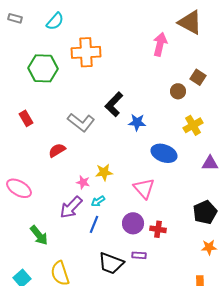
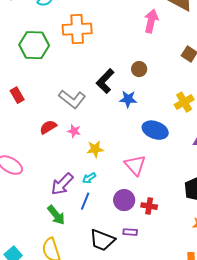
brown circle: (178, 91) -> (139, 69), moved
pink star: (83, 182) -> (74, 131), moved
green arrow: (39, 235) -> (56, 215), moved

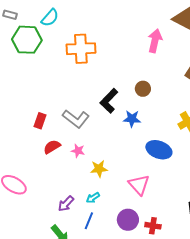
green hexagon: (34, 45) -> (27, 40), moved
red rectangle: (17, 95) -> (40, 121), moved, turned 49
purple arrow: (62, 184) -> (66, 204), size x0.7

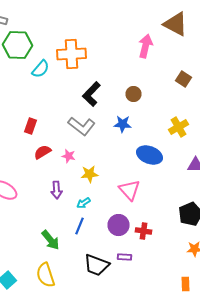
cyan semicircle: (50, 18) -> (40, 69), moved
black L-shape: (109, 101) -> (92, 94), moved
gray L-shape: (76, 119) -> (82, 126), moved
purple arrow: (66, 204) -> (56, 190), moved, turned -48

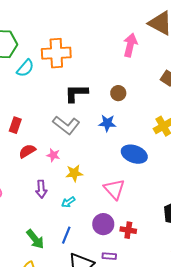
black L-shape: (92, 94) -> (76, 93), turned 45
blue line: (80, 226) -> (66, 235), moved

